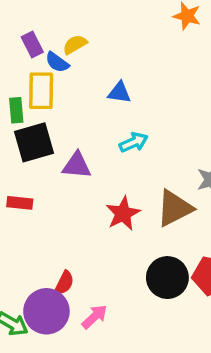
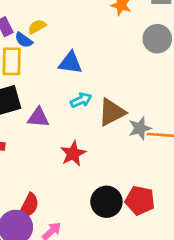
blue triangle: (119, 93) -> (70, 63), size x1.4
brown triangle: (175, 208) -> (112, 112), moved
red semicircle: (64, 283) -> (29, 206), size x1.4

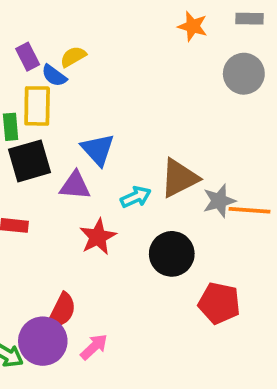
blue triangle: (70, 63) -> (98, 150), moved, turned 40
cyan arrow: (81, 100) -> (136, 197), moved
red star: (73, 154) -> (98, 237), moved
black circle: (106, 202) -> (172, 254), moved

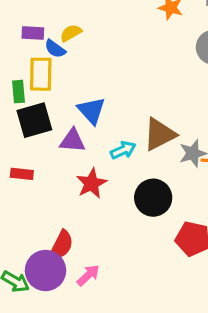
purple rectangle: (28, 57) -> (33, 33), turned -60

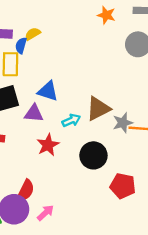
blue semicircle: (55, 49) -> (21, 46), turned 70
blue triangle: (91, 111) -> (48, 91), turned -30

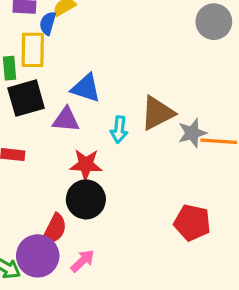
cyan arrow: (71, 120) -> (119, 130), turned 120
red star: (48, 145) -> (86, 165), turned 30
black circle: (93, 155) -> (86, 199), moved

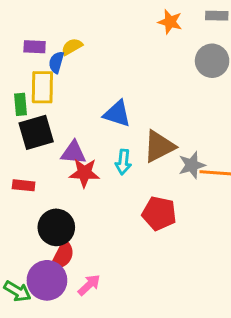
blue triangle: (86, 88) -> (117, 114), moved
red star: (86, 165) -> (84, 173), moved
black circle: (86, 199) -> (56, 227), moved
red pentagon: (192, 223) -> (159, 213), moved

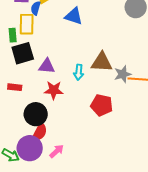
blue triangle: (117, 114) -> (74, 16), moved
brown triangle: (159, 146) -> (102, 62), turned 30
red star: (84, 173) -> (54, 90), moved

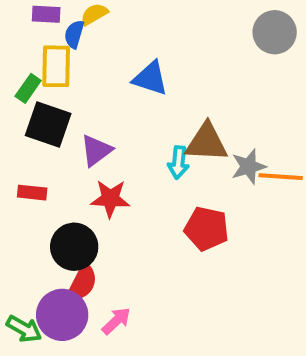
blue triangle: (74, 16) -> (150, 78), moved
green rectangle: (13, 35) -> (28, 88), turned 40
black square: (23, 53) -> (48, 124), turned 35
purple triangle: (47, 66) -> (96, 150), turned -42
cyan arrow: (79, 72) -> (178, 163), moved

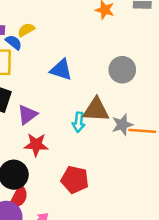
gray circle: (275, 32) -> (122, 70), moved
blue semicircle: (74, 34) -> (14, 42), turned 112
red pentagon: (206, 229) -> (75, 180), moved

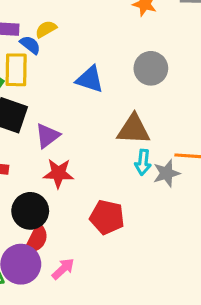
gray circle: (122, 70) -> (151, 68), moved
cyan arrow: (79, 122) -> (143, 162), moved
gray star: (122, 125) -> (167, 173), moved

